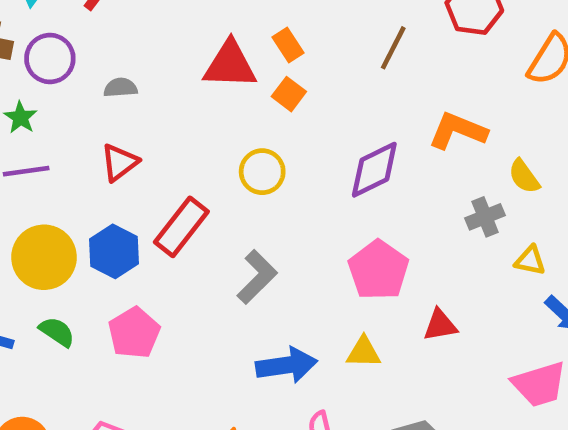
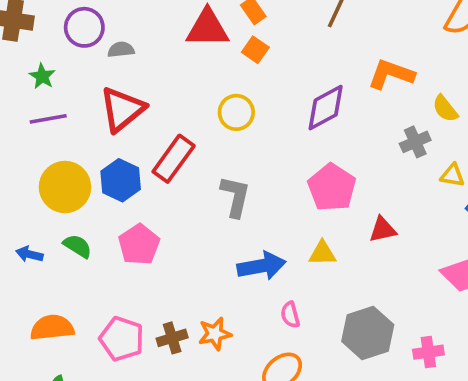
purple circle: (50, 59) -> (84, 27), moved
red triangle: (119, 162) -> (122, 109), size x1.5
gray L-shape: (257, 277) -> (235, 196), turned -30

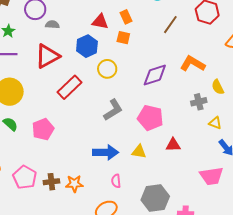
red triangle: (208, 28) -> (100, 22), size x0.7
orange square: (255, 50) -> (123, 38), turned -32
blue hexagon: (121, 180) -> (87, 46), moved
pink pentagon: (332, 187) -> (150, 118), turned -30
gray L-shape: (235, 196) -> (113, 110), moved, turned 35

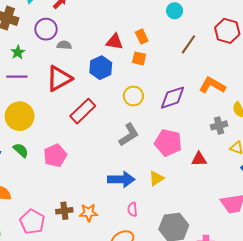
yellow circle: (107, 69) -> (133, 96), moved
red triangle: (173, 145) -> (199, 159), moved
yellow triangle: (139, 152) -> (156, 178), turned -42
pink pentagon: (25, 177) -> (32, 222), moved

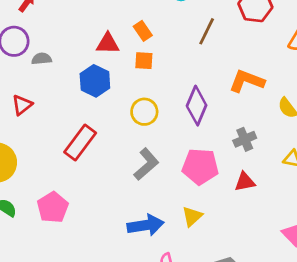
red triangle: (59, 78) -> (22, 105), moved, size x0.6
purple diamond: (173, 98) -> (197, 106), turned -40
gray cross: (219, 125) -> (245, 139), moved

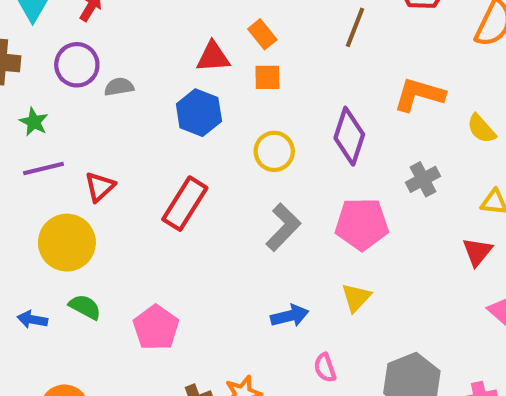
red triangle: (22, 105) -> (100, 187), moved
red triangle: (245, 182) -> (477, 252), moved, turned -35
pink pentagon: (53, 207) -> (156, 328), moved
blue arrow: (146, 225) -> (290, 316), size x0.7

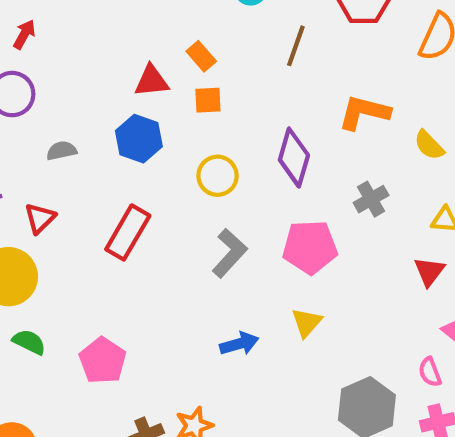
gray semicircle: (119, 87) -> (62, 151), moved
pink semicircle: (325, 368) -> (430, 372), moved

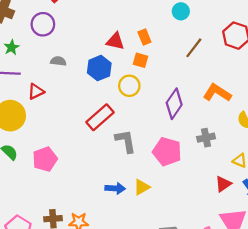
yellow circle: (218, 176) -> (129, 86), moved
red rectangle: (128, 232) -> (100, 117), moved
gray L-shape: (229, 253) -> (126, 141), turned -70
yellow triangle: (307, 323) -> (142, 187), moved
pink pentagon: (103, 361) -> (45, 159), moved

